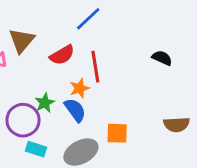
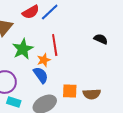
red semicircle: (62, 55) -> (31, 12), moved
green star: (45, 103) -> (23, 49), moved, size x1.5
brown semicircle: (176, 125) -> (92, 94), moved

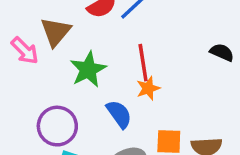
orange star: (44, 60) -> (148, 88), moved

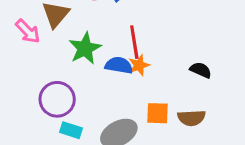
black semicircle: (222, 52) -> (201, 70), moved
blue semicircle: (119, 114) -> (119, 65), moved, turned -44

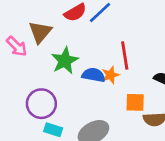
red line: (134, 42) -> (125, 55), moved
orange square: (157, 113) -> (135, 102), moved

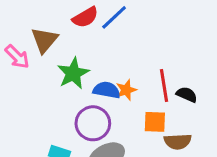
red line: (125, 55) -> (164, 85), moved
purple circle: (41, 104) -> (93, 123), moved

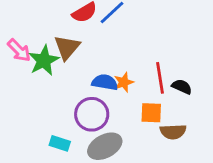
brown triangle: (44, 40) -> (67, 47), moved
green star: (73, 73) -> (44, 60), moved

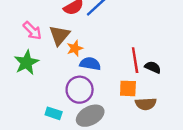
pink arrow: (19, 50) -> (32, 31), moved
green star: (44, 60) -> (26, 63), moved
orange star: (124, 82) -> (75, 48), moved

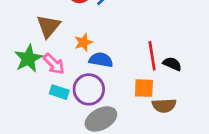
pink arrow: (32, 31) -> (54, 64), moved
brown triangle: (59, 35) -> (49, 26), moved
cyan rectangle: (54, 113) -> (59, 92), moved

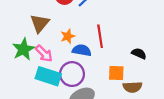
red line: (152, 56) -> (100, 36), moved
cyan rectangle: (59, 92) -> (48, 76), size x1.6

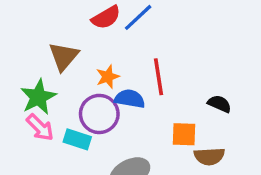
pink arrow: (44, 54) -> (40, 128), moved
purple circle: (72, 74) -> (99, 114), moved
cyan rectangle: (48, 76) -> (77, 139), size x0.7

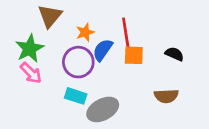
blue semicircle: (130, 99) -> (103, 50), turned -65
orange square: (184, 134) -> (134, 55), moved
cyan rectangle: (77, 139) -> (76, 96), moved

